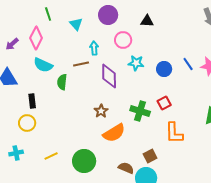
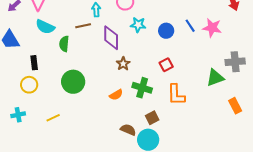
brown star: (101, 111) -> (123, 64), moved
green cross: (140, 111) -> (142, 88), moved
orange semicircle: (114, 133) -> (116, 95), size x0.6
green circle: (84, 161) -> (73, 82), moved

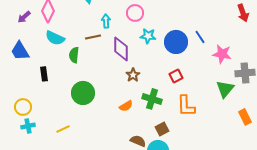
pink star: (212, 28) -> (222, 54), moved
blue circle: (166, 31) -> (176, 42), size x1.5
green triangle: (215, 78) -> (225, 89), turned -30
yellow circle: (29, 85) -> (23, 107), moved

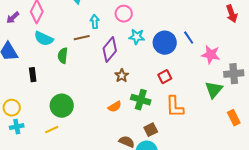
purple diamond: (121, 49) -> (110, 50), turned 40
green circle: (83, 93) -> (62, 106), moved

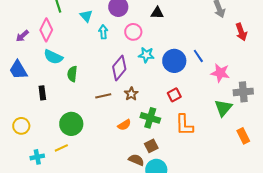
cyan arrow: (95, 22) -> (103, 32), moved
brown line: (82, 38) -> (103, 96), moved
cyan cross: (17, 127) -> (37, 157), moved
brown square: (151, 130) -> (151, 146), moved

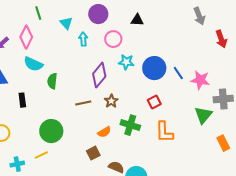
blue line: (198, 56) -> (178, 73), moved
brown square: (151, 146) -> (93, 153), moved

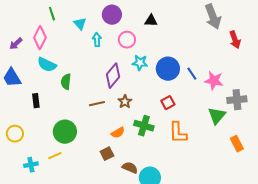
gray arrow: (199, 16) -> (213, 17), size x1.4

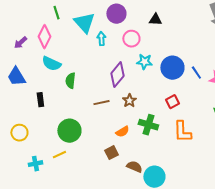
cyan triangle: (80, 24) -> (84, 23), size x1.6

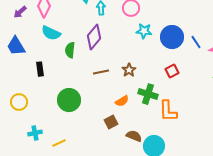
purple diamond: (117, 75) -> (94, 37), moved
orange L-shape: (182, 132) -> (168, 111), moved
yellow line: (59, 155) -> (59, 143), moved

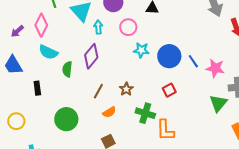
brown line: (101, 72) -> (98, 91), turned -49
orange semicircle: (122, 101) -> (109, 112), moved

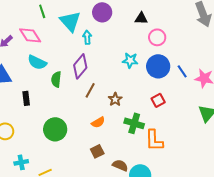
pink diamond: (41, 25) -> (30, 35), turned -60
pink circle: (128, 27) -> (157, 37), moved
brown line: (98, 91) -> (90, 90), moved

